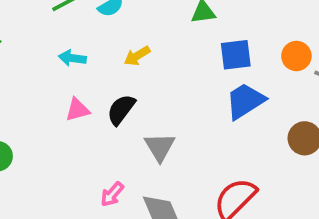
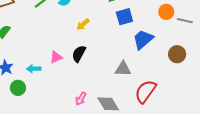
blue square: (236, 55) -> (124, 17), moved
cyan arrow: (72, 58) -> (34, 69), moved
gray triangle: (160, 147) -> (123, 69), moved, turned -48

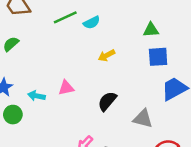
black semicircle: (79, 54) -> (107, 101), moved

